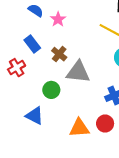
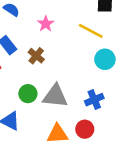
pink star: (58, 19) -> (46, 24), moved
gray triangle: (78, 72) -> (55, 96), moved

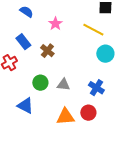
gray triangle: (55, 96) -> (63, 85), size x0.6
blue cross: (94, 100) -> (96, 88), turned -35

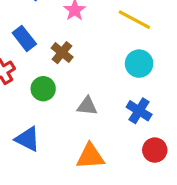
cyan circle: (105, 54) -> (139, 64), moved
green circle: (40, 83) -> (43, 89), moved
red circle: (88, 113) -> (155, 150), moved

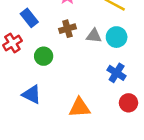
brown cross: (62, 53) -> (67, 29), moved, turned 35
gray triangle: (87, 106) -> (94, 36), moved

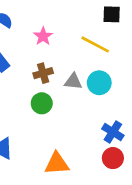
green circle: (44, 56) -> (42, 103), moved
blue cross: (117, 73) -> (113, 132), moved

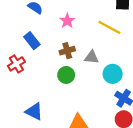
cyan circle: (99, 83) -> (113, 74), moved

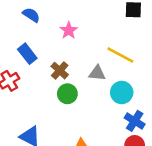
yellow line: (109, 27) -> (120, 55), moved
brown cross: (67, 51) -> (60, 71), moved, turned -32

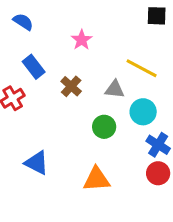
blue semicircle: (31, 15) -> (23, 22), moved
green circle: (67, 94) -> (104, 127), moved

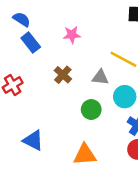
pink star: (82, 40) -> (72, 35), turned 30
blue rectangle: (34, 67) -> (31, 43), moved

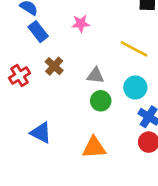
brown cross: (63, 75) -> (54, 66), moved
gray triangle: (100, 77) -> (95, 76), moved

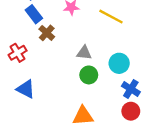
yellow line: (134, 49) -> (111, 17), moved
brown cross: (54, 66) -> (47, 33), moved
blue triangle: (41, 133) -> (26, 89), moved

